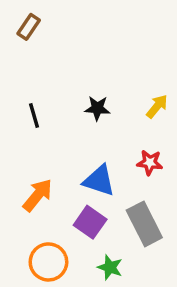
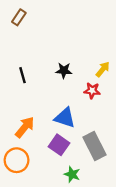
red star: (150, 162) -> (92, 91), moved
orange circle: (48, 262) -> (17, 160), moved

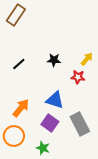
brown rectangle: (19, 17) -> (16, 15), size x1.5
black line: (22, 75) -> (19, 64), turned 64
green star: (72, 174) -> (43, 148), moved

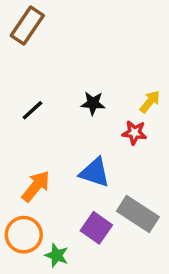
purple square: (50, 123) -> (96, 228), moved
gray rectangle: (80, 124) -> (138, 214), turned -30
green star: (43, 148) -> (57, 255), moved

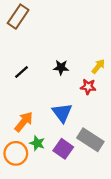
blue triangle: (95, 172) -> (62, 113), turned 35
green star: (57, 255) -> (37, 143), moved

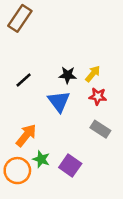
yellow arrow: (98, 66) -> (93, 74), moved
blue triangle: (62, 113) -> (59, 101), moved
gray rectangle: (90, 140) -> (100, 129), moved, size x0.7

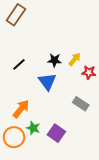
red star: (98, 96) -> (89, 72), moved

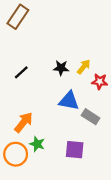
blue triangle: (47, 82) -> (69, 101), moved, turned -42
purple square: (56, 133) -> (75, 150), moved, turned -30

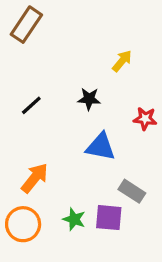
yellow arrow: (84, 67) -> (122, 61), moved
gray rectangle: (91, 117) -> (132, 191), moved
green star: (37, 144) -> (74, 219), moved

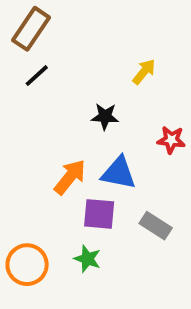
black line: (31, 105) -> (37, 76), moved
orange arrow: (35, 178) -> (70, 177), moved
purple square: (109, 218) -> (99, 214), moved

